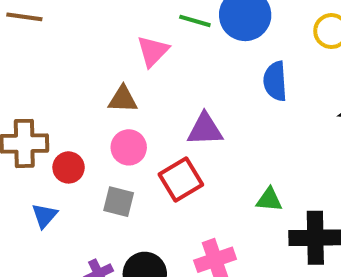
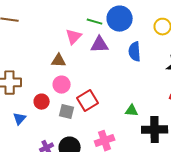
purple triangle: (205, 129) -> (100, 45), moved
red circle: (69, 167) -> (42, 102), moved
gray square: (119, 202) -> (67, 112), moved

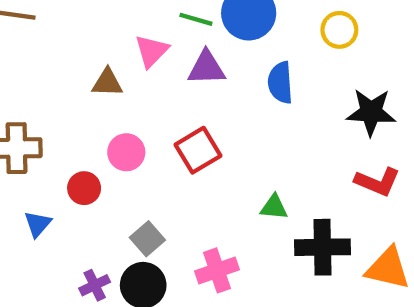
brown triangle: (59, 61) -> (107, 83), moved
red square: (88, 101) -> (198, 150), moved
gray square: (67, 112) -> (147, 239), moved, turned 35

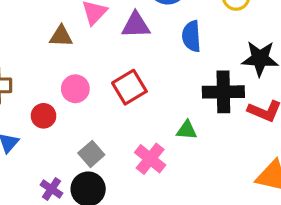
black cross: (322, 247) -> (223, 92), moved
pink cross: (217, 270) -> (150, 159), moved, turned -32
purple cross: (95, 285) -> (51, 189), turned -30

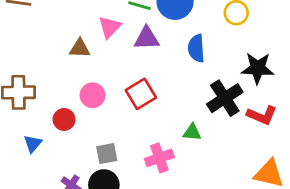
black cross: (223, 92) -> (225, 98), turned -32
gray square: (91, 154) -> (107, 154), turned 30
pink cross: (150, 159) -> (159, 158), turned 32

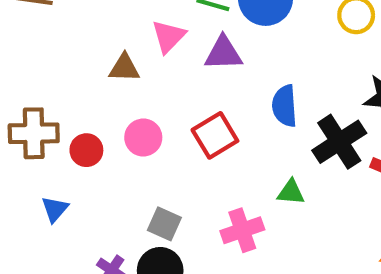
blue semicircle: (196, 48) -> (284, 106), moved
red circle: (64, 119) -> (86, 150), moved
gray square: (107, 154) -> (164, 224), turned 35

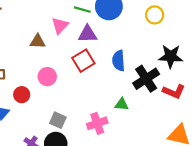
red square: (215, 135) -> (83, 61), moved
red circle: (86, 150) -> (22, 95), moved

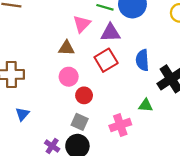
brown triangle: (38, 41) -> (66, 48), moved
red circle: (22, 95) -> (84, 95), moved

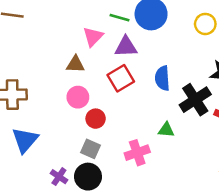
blue triangle: (22, 114) -> (25, 140), size x1.6

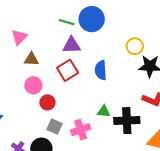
yellow circle: (205, 24) -> (135, 46), moved
pink triangle: (93, 37) -> (19, 37), moved
black cross: (195, 100) -> (127, 121), moved, turned 30
gray square: (91, 149) -> (54, 127), moved

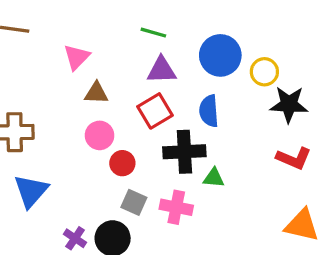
blue circle: (92, 19) -> (220, 55), moved
black cross: (127, 121) -> (184, 152), moved
pink cross: (81, 130) -> (176, 207), turned 30

